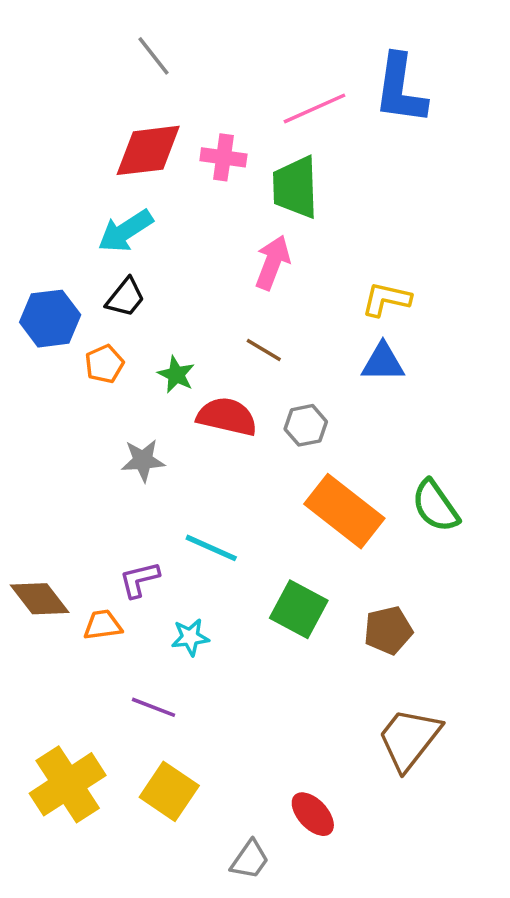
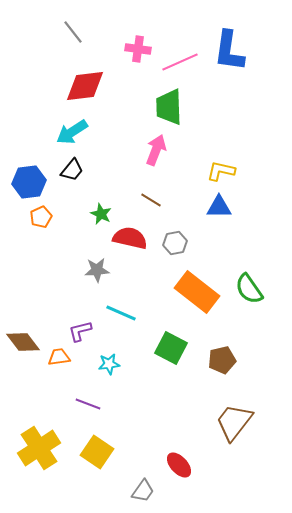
gray line: (153, 56) -> (73, 32), moved
pink cross: (223, 157) -> (138, 49), moved
orange pentagon: (104, 364) -> (41, 217), moved
gray star: (143, 460) -> (97, 270), moved

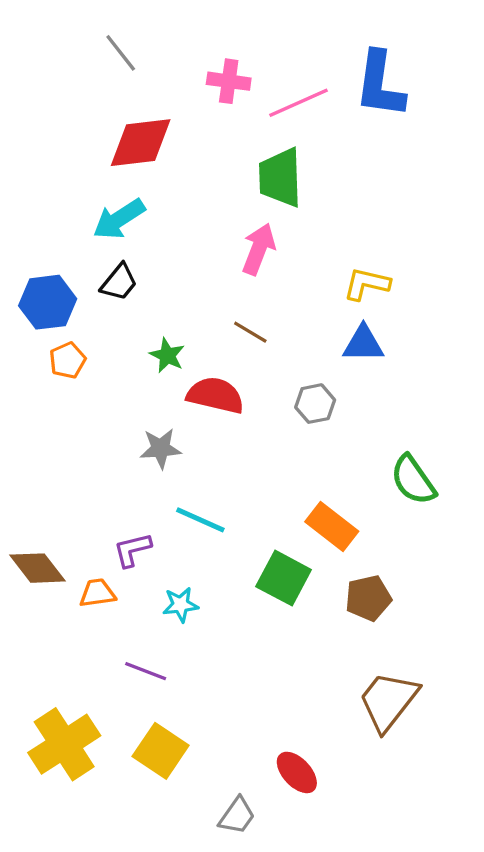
gray hexagon: (175, 243) -> (315, 404), moved
orange rectangle: (197, 292) -> (332, 527), moved, size x0.7

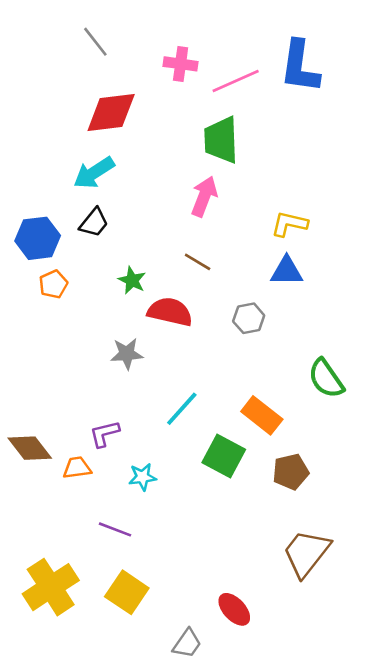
cyan line: (200, 520) -> (182, 409), moved, turned -72

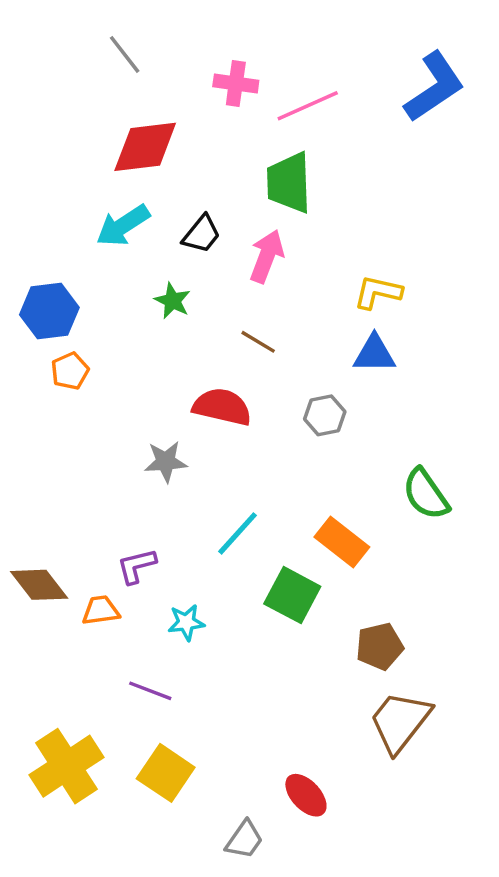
blue L-shape: (300, 67) -> (434, 87), moved, turned -132
black trapezoid: (94, 223) -> (202, 234), moved
green star: (132, 280) -> (173, 301), moved
brown pentagon: (291, 472) -> (380, 646), moved

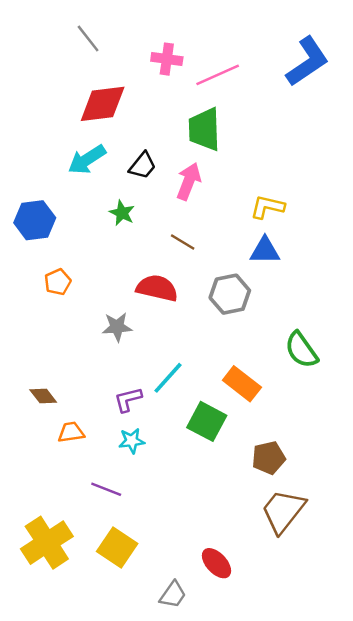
orange pentagon: (70, 371) -> (58, 282), moved
gray hexagon: (325, 415) -> (230, 294), size x1.4
purple L-shape: (137, 566) -> (128, 400), moved
brown diamond: (39, 585) -> (43, 396), moved, size x0.7

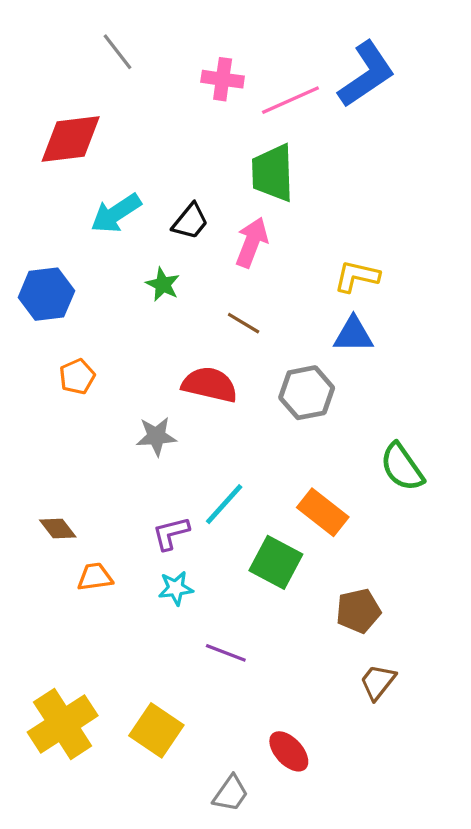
blue L-shape: (307, 61) -> (366, 74), moved
red diamond: (103, 104) -> (71, 139), moved
purple line: (106, 489) -> (226, 653), moved
brown trapezoid: (283, 511) -> (378, 682), size x0.6

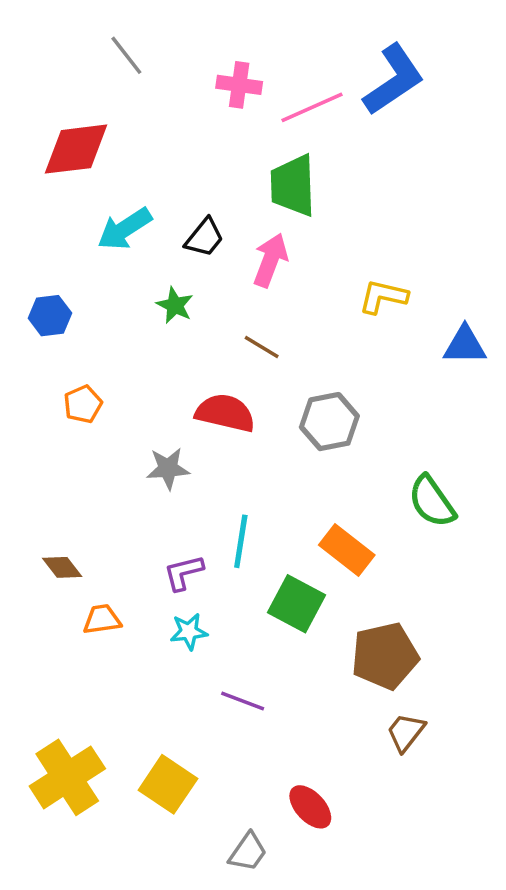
blue hexagon: (46, 294) -> (50, 316), size x0.7
blue triangle: (353, 335) -> (465, 345), moved
cyan line: (224, 504) -> (241, 541), turned -33
brown pentagon: (358, 611) -> (385, 656), size x1.4

